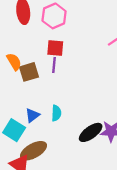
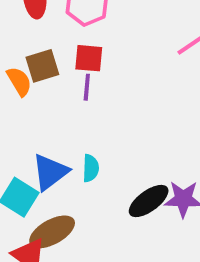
brown square: (29, 72) -> (42, 66), moved
blue triangle: (32, 115) -> (50, 172), size x1.5

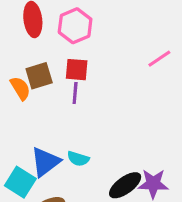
cyan semicircle: (91, 168) -> (78, 159), turned 105

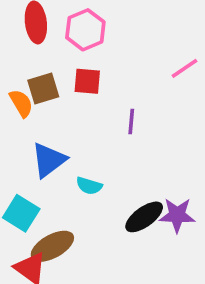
purple line: (75, 93) -> (131, 122), moved
blue triangle: (45, 162) -> (49, 160), moved

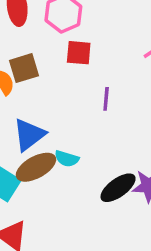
red square: (87, 81) -> (79, 53), moved
brown ellipse: (52, 246) -> (36, 167), moved

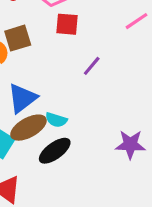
purple line: (106, 99) -> (92, 66), turned 35
black ellipse: (118, 188) -> (55, 151), moved

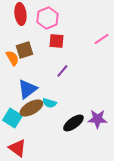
purple line: (92, 66) -> (62, 71), moved
black ellipse: (55, 151) -> (73, 123), moved

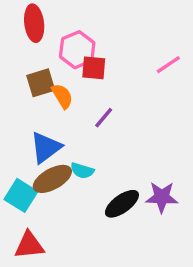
pink hexagon: (47, 18) -> (77, 50), moved
orange semicircle: (12, 58) -> (62, 96), moved
red triangle: (17, 148) -> (29, 245), turned -42

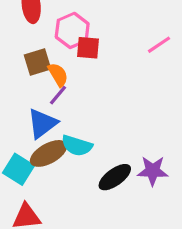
purple line: (104, 118) -> (58, 95), moved
cyan semicircle: (82, 171) -> (77, 146), size x1.4

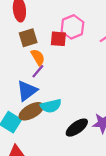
pink hexagon: (72, 30) -> (72, 27), moved
brown square: (38, 62) -> (28, 38), moved
cyan semicircle: (77, 146) -> (51, 106), turned -30

